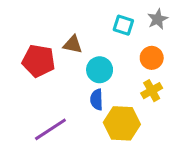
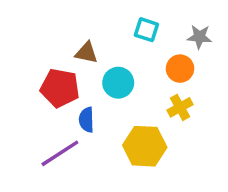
gray star: (158, 19) -> (199, 37), moved, turned 30
red pentagon: (39, 61) -> (60, 88), moved
blue semicircle: (97, 100) -> (86, 120), moved

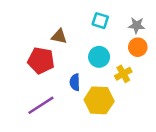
orange circle: (180, 69) -> (138, 47), moved
cyan circle: (118, 83) -> (99, 57), moved
blue semicircle: (86, 120) -> (75, 82), moved

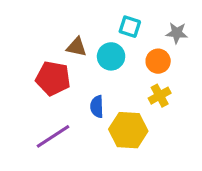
orange circle: (138, 47) -> (158, 61), moved
cyan circle: (99, 57) -> (111, 56), moved

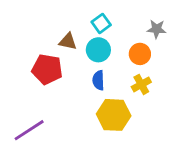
cyan square: (130, 27) -> (101, 23), moved, turned 36
blue semicircle: (97, 107) -> (98, 80), moved
purple line: (53, 136) -> (29, 130), moved

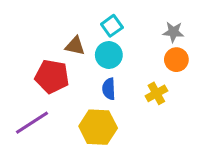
orange circle: (140, 54) -> (176, 60), moved
yellow hexagon: (114, 115) -> (98, 127), moved
purple line: (29, 130) -> (32, 123), moved

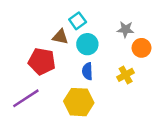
cyan square: (112, 26) -> (78, 21), moved
gray star: (173, 32) -> (126, 29), moved

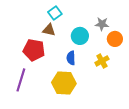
cyan square: (78, 21) -> (55, 13), moved
cyan circle: (87, 44) -> (80, 36), moved
purple line: (26, 98) -> (21, 80), turned -40

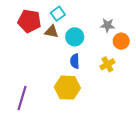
cyan circle: (80, 36) -> (75, 37), moved
red pentagon: (34, 50) -> (29, 21), moved
purple line: (21, 80) -> (22, 98), moved

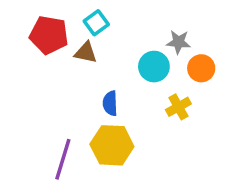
cyan circle: (75, 37) -> (154, 67), moved
blue semicircle: (75, 61) -> (110, 103), moved
purple line: (22, 98) -> (63, 159), moved

